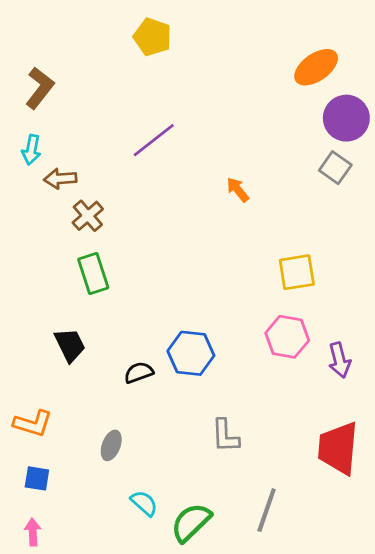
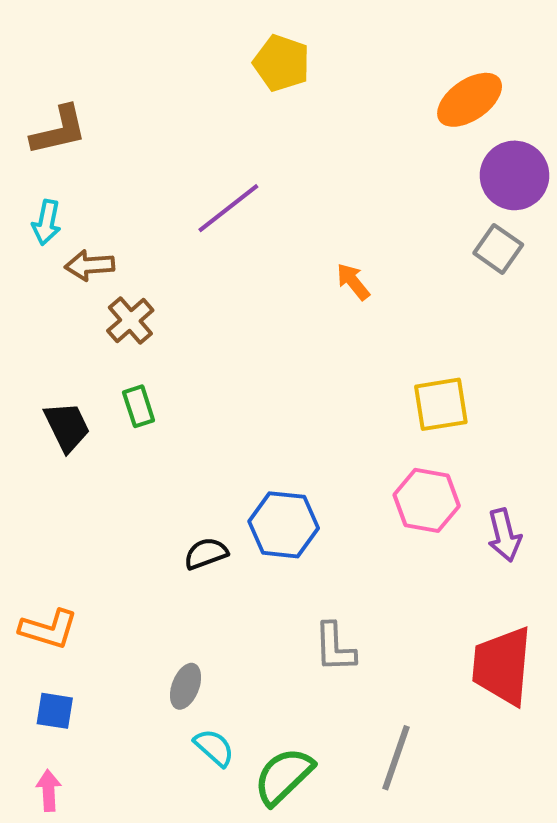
yellow pentagon: (152, 37) -> (282, 63), moved
brown L-shape: (40, 88) -> (59, 130), turned 39
green rectangle: (93, 274) -> (139, 406), size x0.7
black trapezoid: (70, 345) -> (67, 427), moved
gray ellipse: (111, 445) -> (186, 686), moved

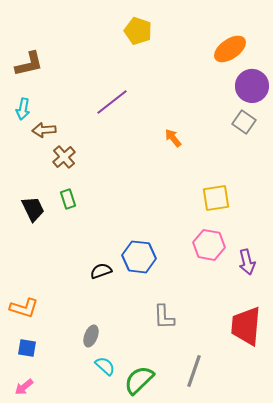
pink arrow: (49, 790) -> (24, 387), turned -126

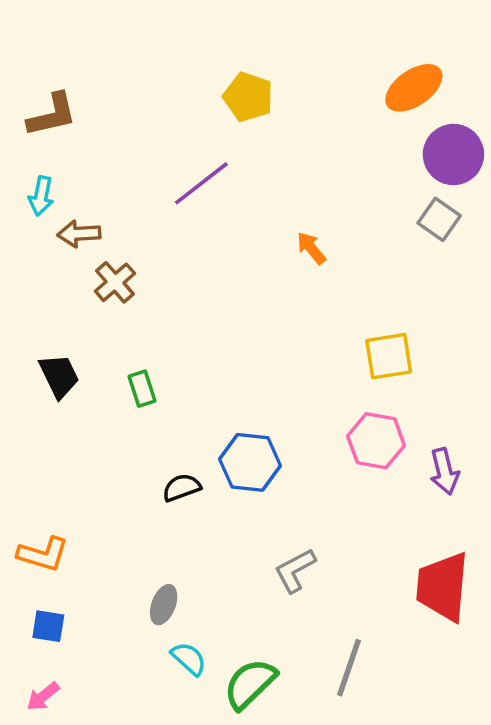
yellow pentagon: (138, 31) -> (248, 97), moved
green rectangle: (68, 199) -> (142, 389), moved
gray L-shape: (164, 317) -> (295, 570), turned 64

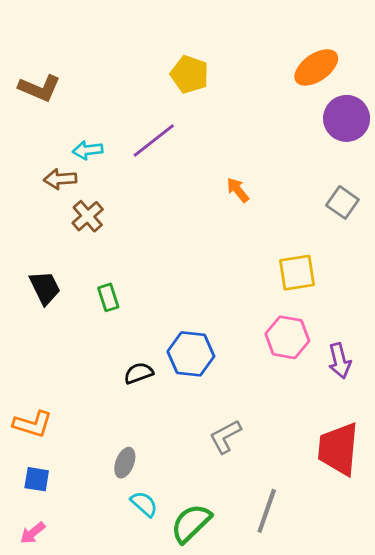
brown L-shape: (52, 115) -> (39, 88), turned 36
cyan arrow: (41, 196) -> (88, 150), moved, turned 72
gray square: (439, 219) -> (342, 202), moved

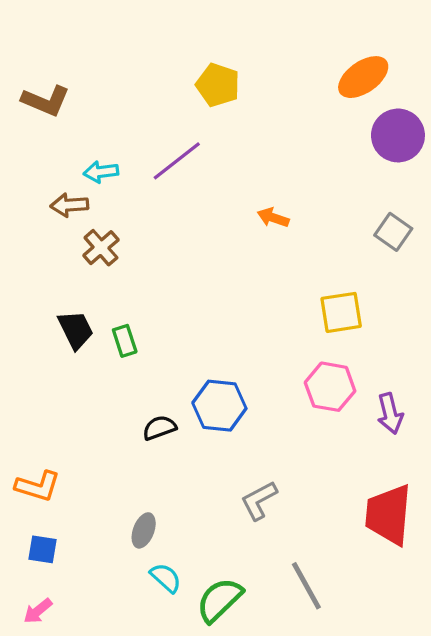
orange arrow: (238, 190) -> (273, 218), turned -32
black trapezoid: (45, 288) -> (76, 330), moved
gray line: (267, 511) -> (306, 586), turned -48

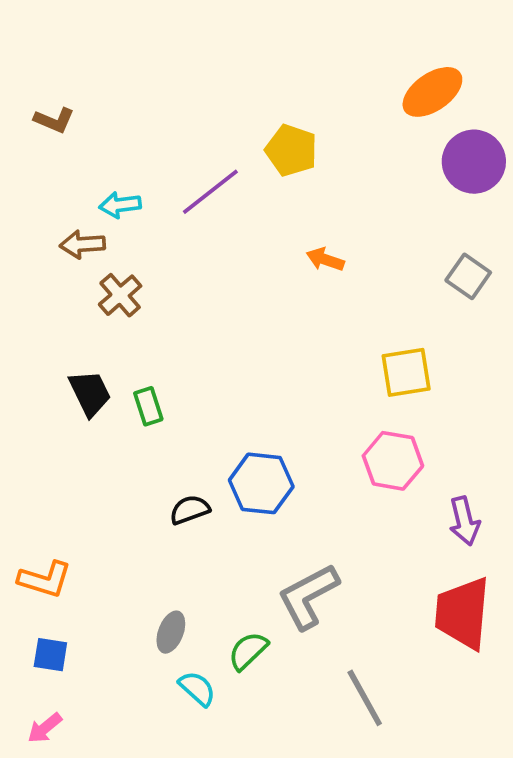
yellow pentagon: (218, 85) -> (291, 150), moved
brown L-shape: (46, 101) -> (54, 120), size x0.7
purple arrow: (390, 414) -> (464, 521), moved
gray L-shape: (259, 500) -> (308, 596), size x1.4
green semicircle: (219, 600) -> (248, 651), moved, size x0.7

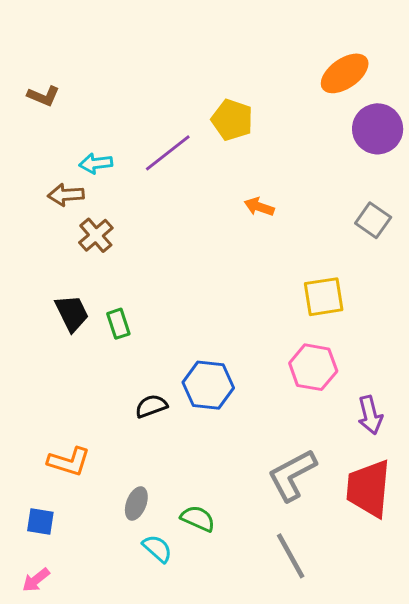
orange L-shape: (45, 579) -> (69, 462), moved
gray L-shape: (308, 596) -> (292, 475), moved
green semicircle: (248, 651) -> (198, 518), turned 68

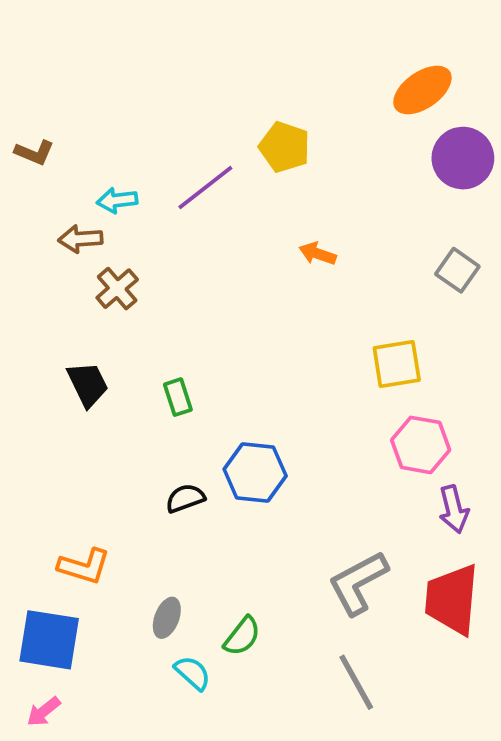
brown L-shape: (43, 96) -> (34, 153), moved
green rectangle: (118, 324) -> (178, 397), moved
pink hexagon: (313, 367) -> (421, 445), moved
green semicircle: (198, 518) -> (242, 636), turned 104
blue square: (40, 521) -> (49, 640), size x1.8

